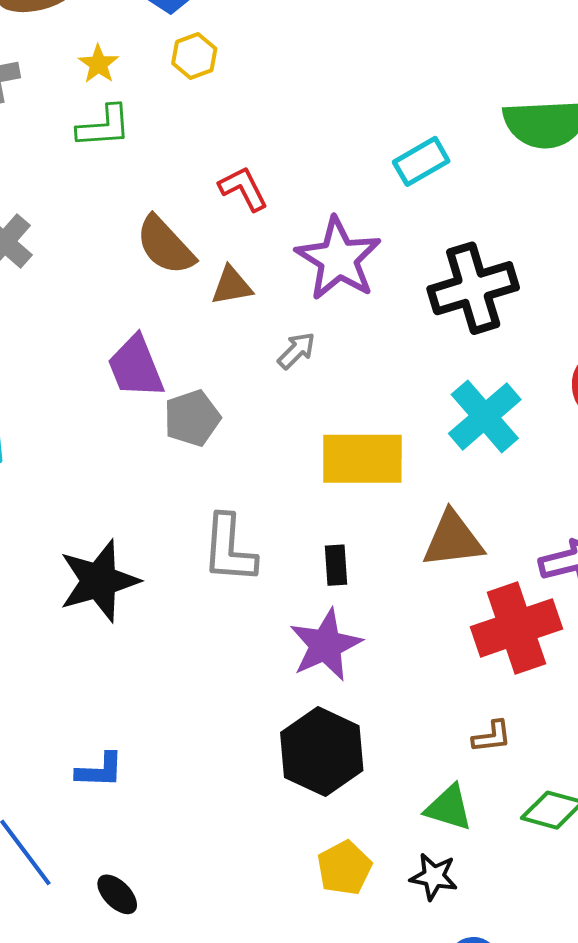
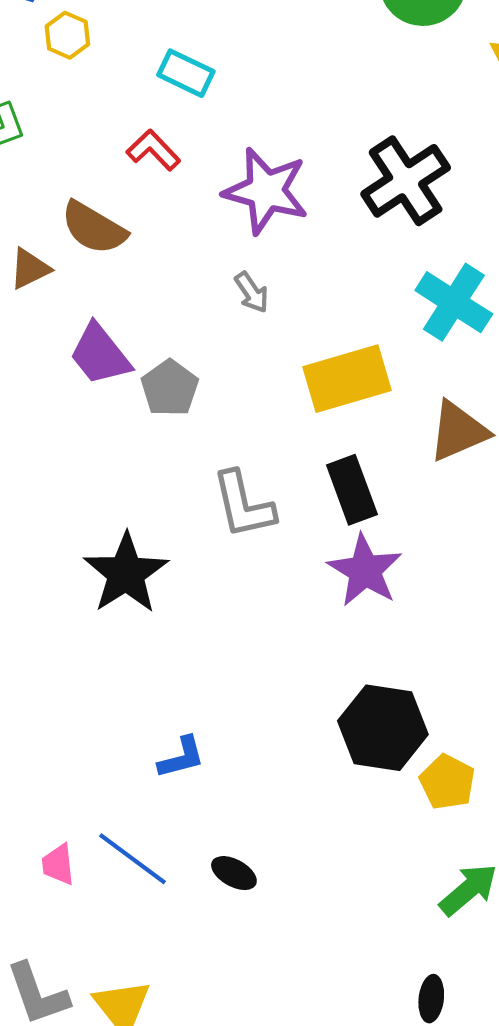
cyan rectangle: (421, 161) -> (186, 73), moved, turned 72
brown triangle: (232, 286) -> (30, 269), moved
gray arrow: (296, 351) -> (252, 292), turned 117
black rectangle: (336, 565) -> (352, 490), size x1.6
black hexagon: (322, 752) -> (383, 728), moved

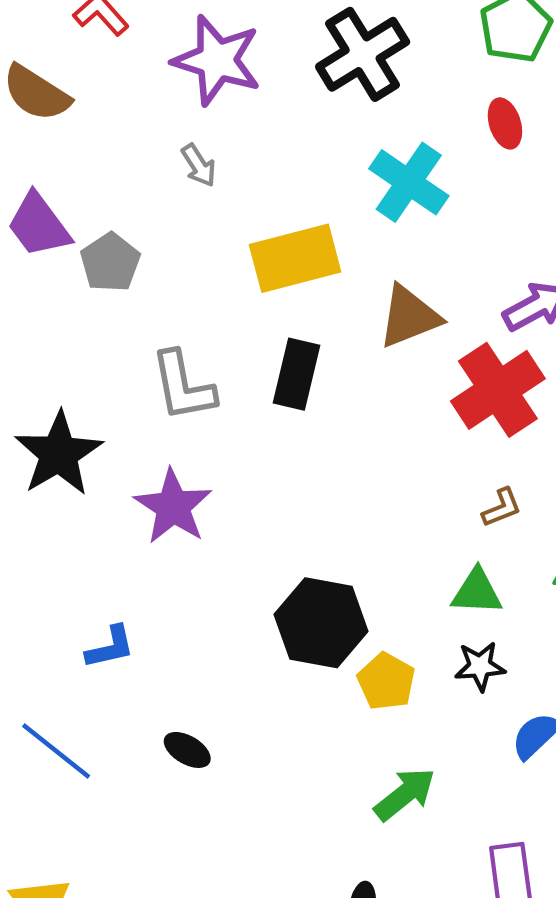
black rectangle: (352, 490) -> (297, 374), turned 32
purple star: (365, 570) -> (173, 507), moved
black ellipse: (234, 873) -> (187, 750), moved

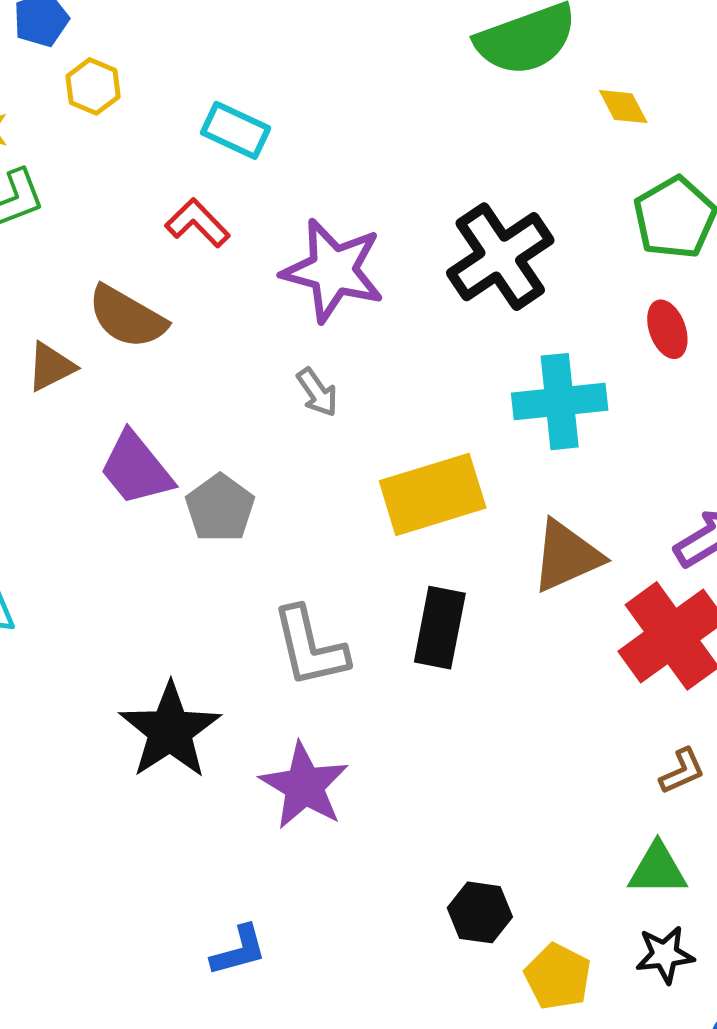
cyan cross: (409, 182) -> (560, 402), turned -38
black hexagon: (321, 623) -> (480, 912), size x0.6

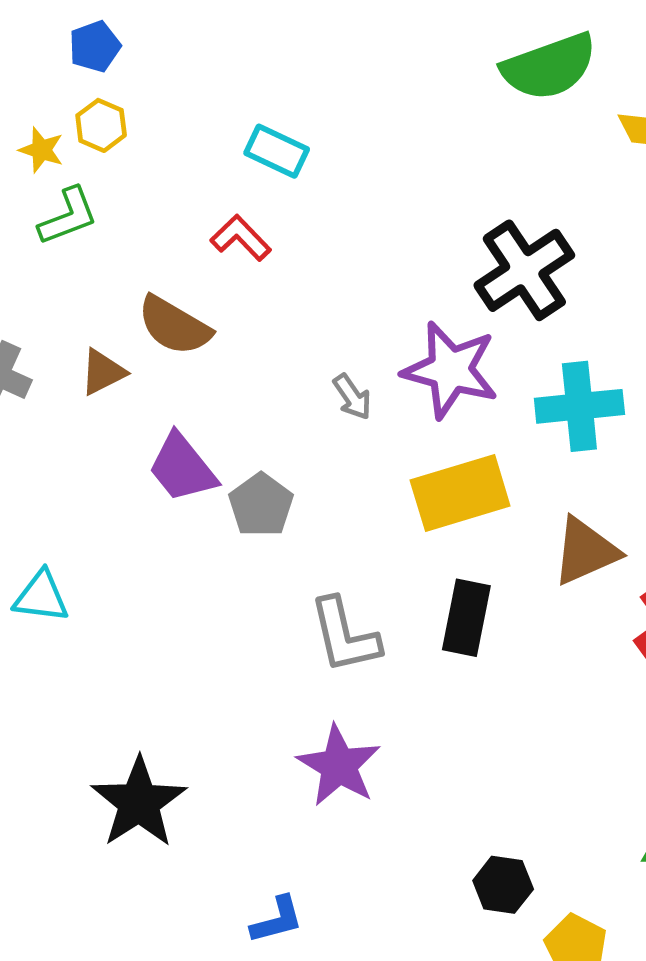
yellow hexagon: (93, 86) -> (101, 125), moved
purple star: (333, 271) -> (450, 370), moved
black star: (170, 731) -> (139, 802), moved

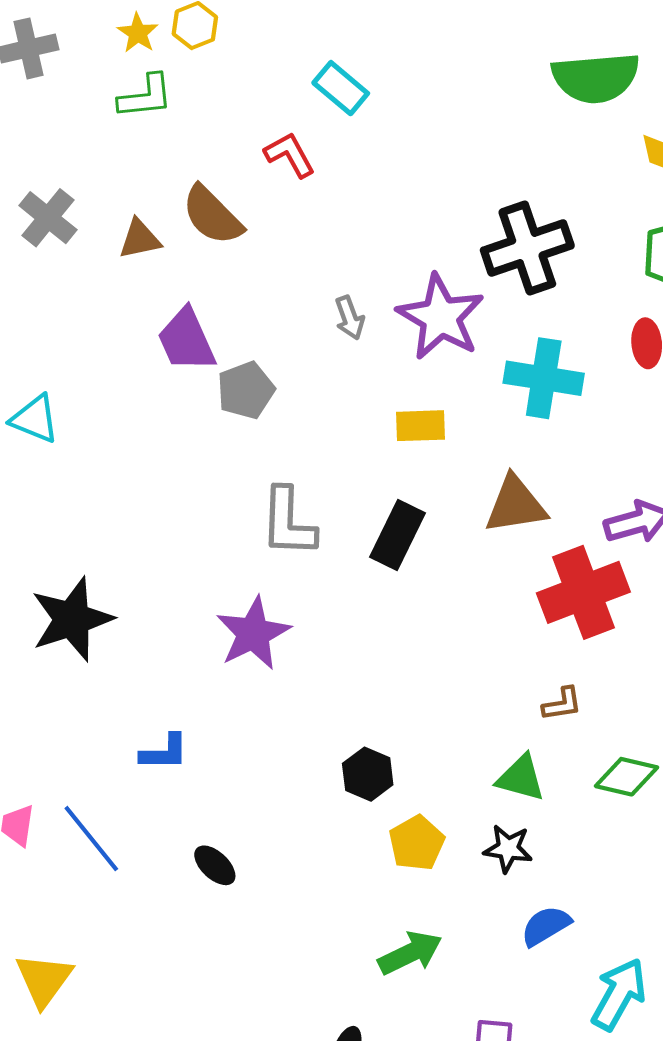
yellow rectangle: (460, 493) -> (421, 426), size x0.6

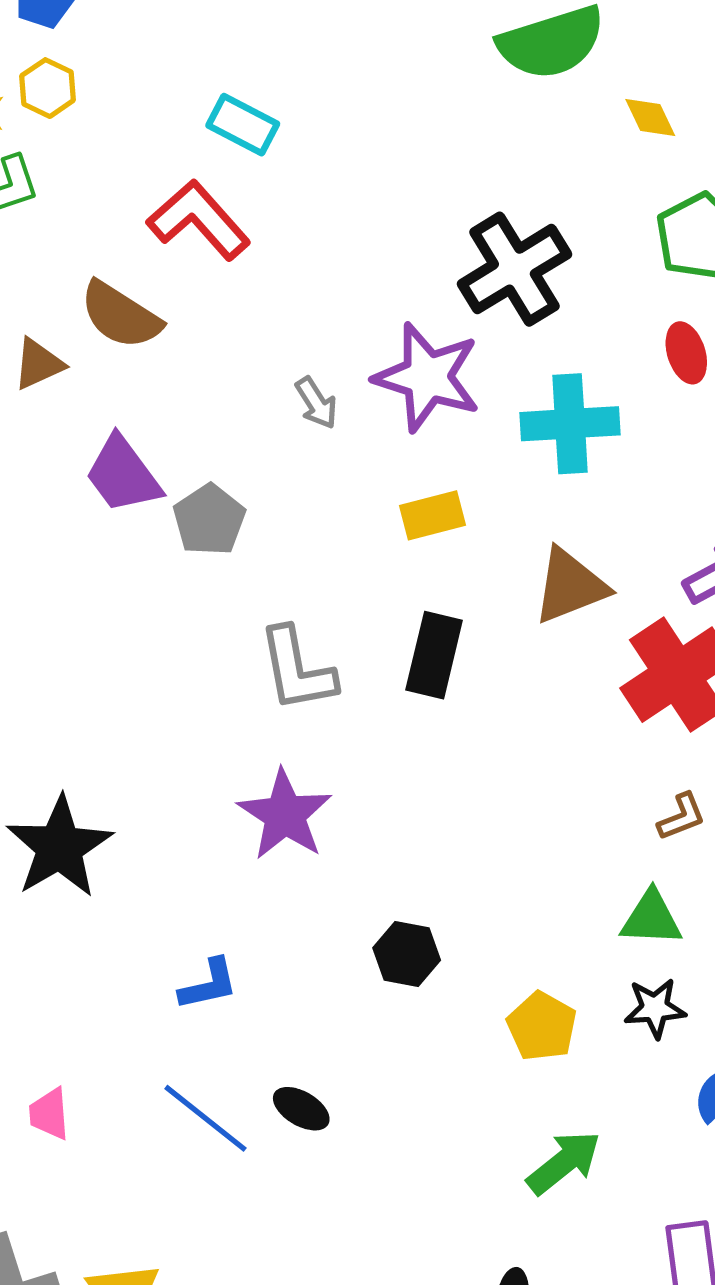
red L-shape: (290, 155) -> (199, 220), size x1.5
black hexagon: (368, 774) -> (407, 954), moved
blue line: (91, 839) -> (205, 1118), moved

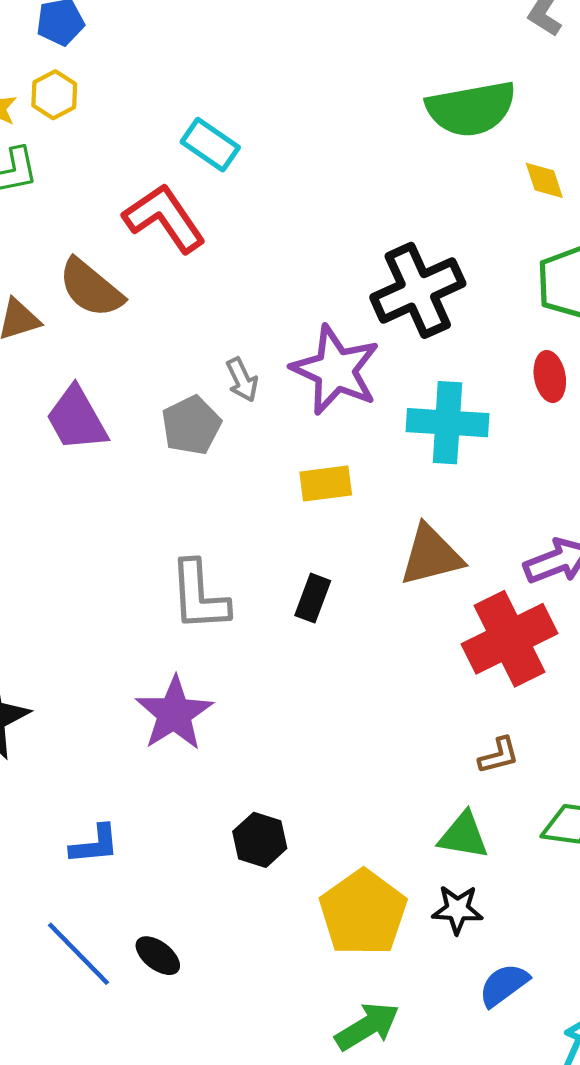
gray pentagon: (209, 520) -> (191, 425), moved
black rectangle: (434, 655) -> (313, 598), size x0.7
yellow pentagon: (542, 1026) -> (363, 913), size x1.5

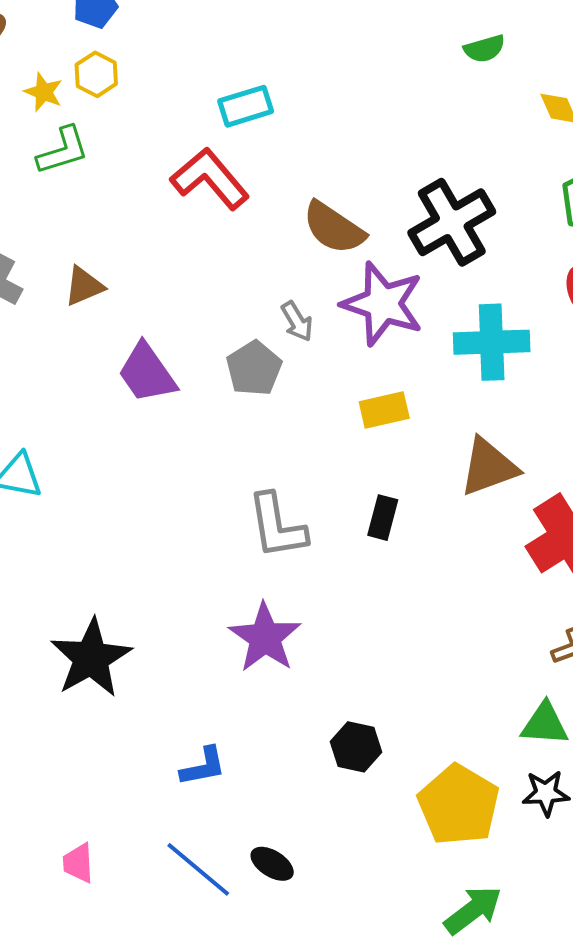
green semicircle: (471, 109) -> (484, 49), size x0.5
cyan rectangle: (210, 145) -> (246, 106), turned -46
brown semicircle: (91, 288) -> (334, 228), moved

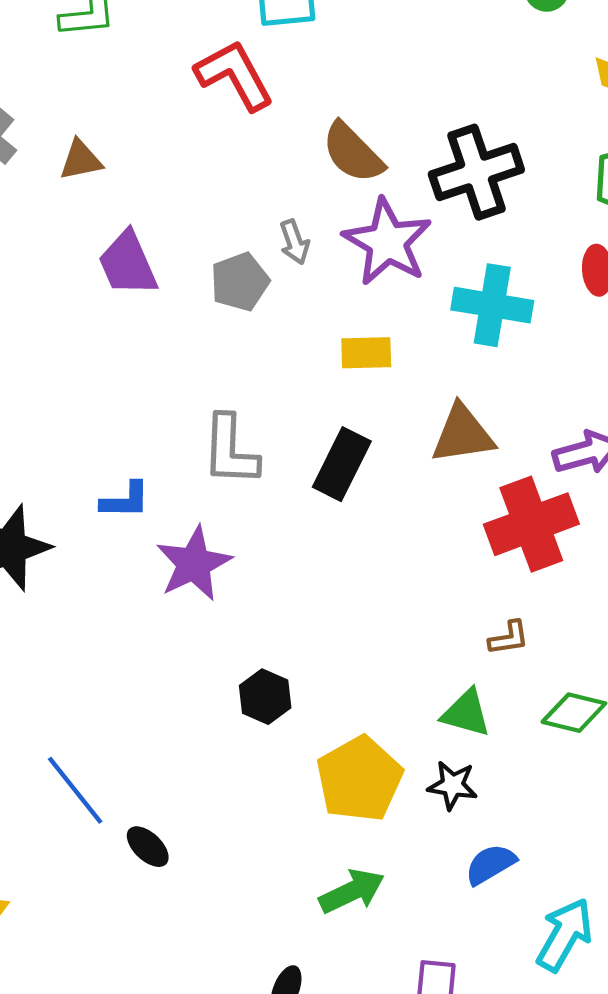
black rectangle: (383, 518) -> (342, 464), size x1.5
blue L-shape: (203, 767) -> (125, 500), moved
black ellipse: (272, 864) -> (148, 847), moved

